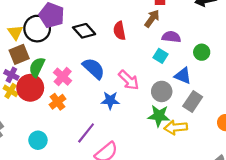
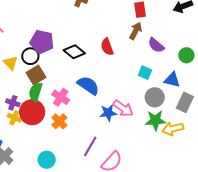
black circle: (37, 29) -> (30, 56), size x0.7
purple semicircle: (171, 37) -> (156, 45), turned -138
brown square: (19, 54) -> (36, 75), moved
cyan square: (160, 56) -> (145, 73), moved
pink arrow: (129, 80) -> (123, 108), moved

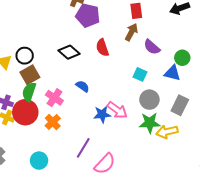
purple pentagon: (42, 42) -> (88, 15), moved
blue triangle: (172, 80) -> (172, 73), moved
blue semicircle: (88, 85) -> (83, 86), size x0.6

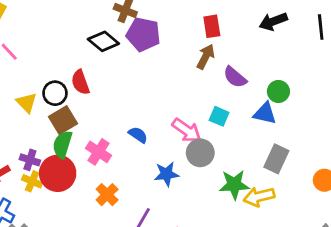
red semicircle: (102, 48) -> (80, 82), moved
black diamond: (69, 52) -> (103, 41), moved
gray circle: (149, 100) -> (200, 153), moved
pink arrow: (117, 110) -> (187, 130), moved
orange cross: (53, 122) -> (107, 195), moved

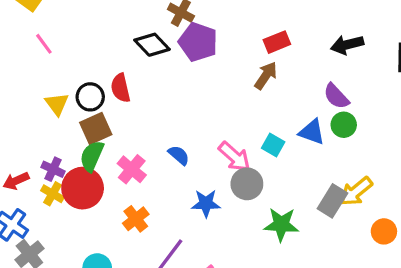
red rectangle: (212, 26) -> (277, 42), turned 70
purple semicircle: (235, 77) -> (336, 96), moved
blue triangle: (265, 113) -> (312, 132), moved
yellow arrow: (259, 197) -> (356, 191), moved, turned -32

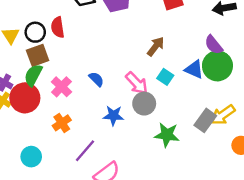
brown arrow: (266, 76) -> (156, 46), moved
green circle: (344, 125) -> (217, 66), size x1.6

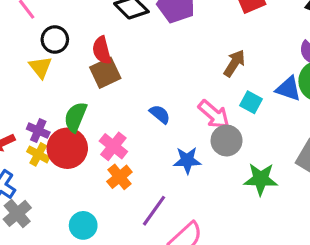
black circle: (35, 32) -> (55, 39), moved
brown square: (38, 55) -> (105, 73), moved
pink cross: (61, 87) -> (113, 146), moved

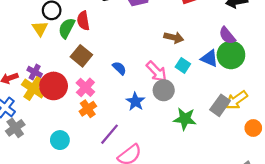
brown arrow: (234, 63) -> (174, 38), turned 66
brown square: (105, 73) -> (81, 56), moved, turned -30
green semicircle: (76, 117) -> (67, 28), moved
yellow cross: (38, 154) -> (33, 88), size x1.5
blue star: (187, 160) -> (135, 102), turned 30

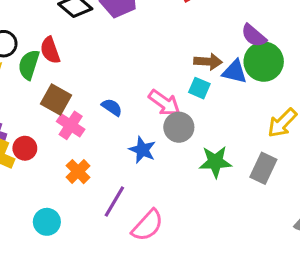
brown arrow: (174, 38) -> (208, 62), moved
red circle: (54, 86) -> (25, 148), size x0.6
pink cross: (85, 87) -> (71, 125), moved
gray rectangle: (220, 105) -> (263, 168), moved

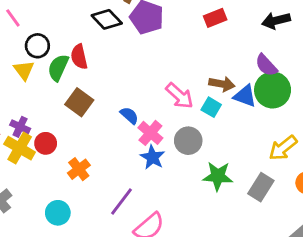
pink arrow: (164, 103) -> (179, 96), moved
pink cross: (71, 125) -> (150, 133), moved
orange cross: (78, 172) -> (79, 169), moved

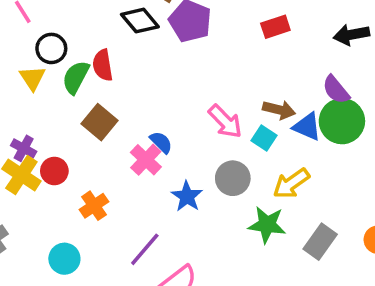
pink cross: (150, 133) -> (146, 160), moved
yellow arrow: (283, 148) -> (291, 183), moved

